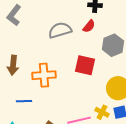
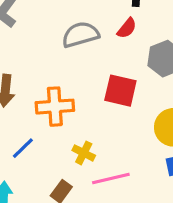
blue line: (24, 101) -> (23, 148), turned -42
yellow cross: (102, 112) -> (84, 153), moved

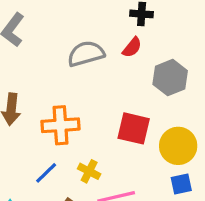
red square: (120, 91) -> (134, 128), moved
blue line: (23, 148) -> (46, 173), moved

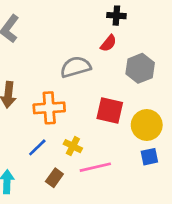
gray semicircle: (86, 54) -> (76, 67), moved

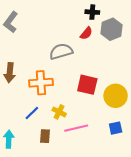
gray hexagon: (140, 68) -> (112, 29), moved
blue square: (149, 157) -> (116, 128), moved
brown rectangle: (54, 178) -> (45, 136), turned -32

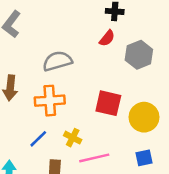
gray hexagon: (112, 29) -> (139, 55), moved
gray semicircle: (61, 51) -> (57, 61), moved

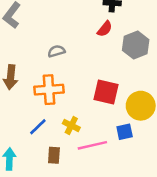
gray semicircle: (57, 61) -> (56, 51), size x0.6
blue square: (144, 158) -> (125, 132), moved

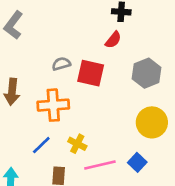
gray hexagon: (136, 45) -> (147, 73), moved
red square: (106, 92) -> (91, 73), moved
blue square: (125, 132) -> (137, 162), moved, turned -35

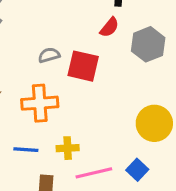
gray hexagon: (147, 73) -> (148, 44), moved
yellow cross: (77, 144) -> (68, 148), turned -30
blue line: (41, 145) -> (26, 150), turned 48

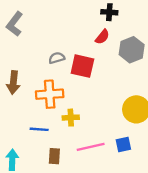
yellow cross: (68, 148) -> (71, 118), moved
blue square: (137, 170) -> (123, 144), turned 35

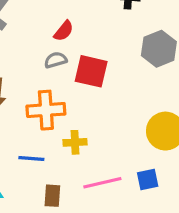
red semicircle: (102, 37) -> (64, 31), moved

